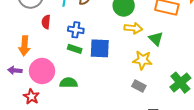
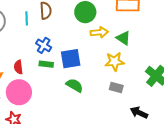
red semicircle: (46, 22) -> (18, 67), moved
blue cross: (76, 30) -> (44, 45), turned 35
green semicircle: (68, 83) -> (75, 85), moved, turned 42

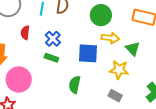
blue square: (71, 59) -> (88, 53), moved
red semicircle: (18, 67) -> (25, 33), moved
green semicircle: (75, 85) -> (75, 85), turned -120

